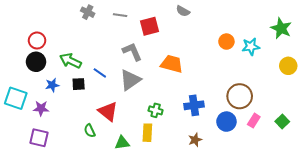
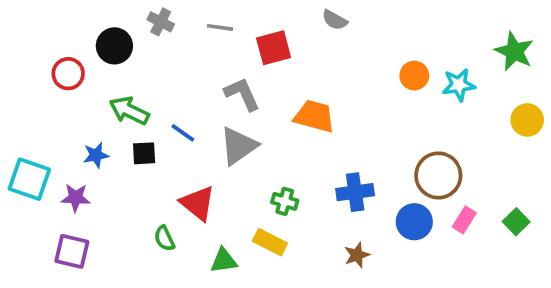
black circle: (36, 62) -> (114, 46), moved
yellow rectangle: (147, 133) -> (270, 242), turned -66

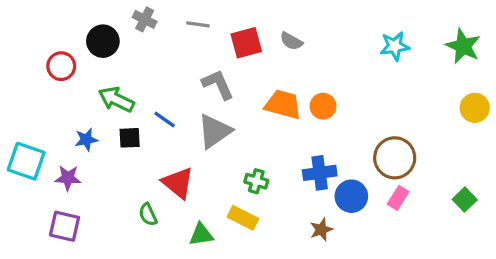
gray semicircle: (335, 20) -> (291, 41), moved
orange circle: (414, 76) -> (323, 106), moved
cyan star: (459, 85) -> (395, 46), moved
pink rectangle: (464, 220) -> (398, 198), moved
blue circle: (414, 222) -> (351, 196), moved

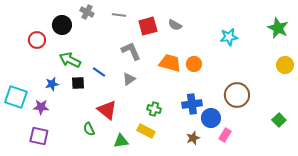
cyan star: (395, 46) -> (229, 37), moved
gray triangle: (215, 131) -> (129, 79), size x0.6
pink rectangle: (398, 198) -> (225, 135), moved

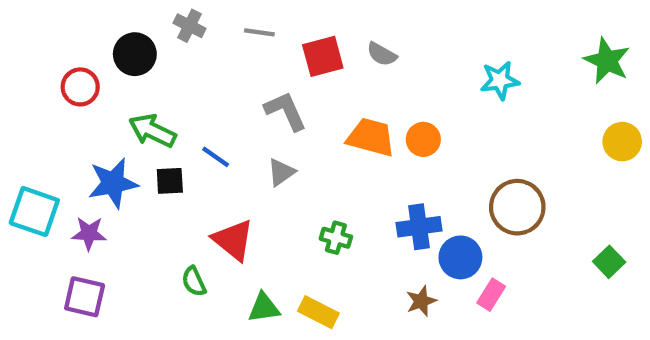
blue star: (52, 84) -> (113, 183), size x1.6
yellow rectangle: (146, 131) -> (318, 312), moved

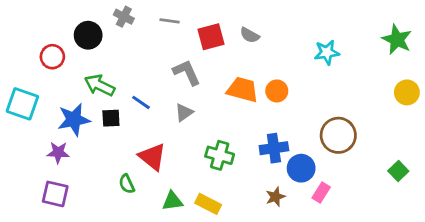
cyan square: (34, 212) -> (22, 104), moved
green cross: (336, 238) -> (220, 155), size x1.4

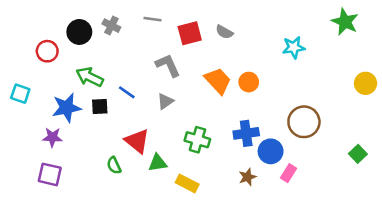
gray cross: (124, 17) -> (111, 26), moved
green star: (397, 40) -> (345, 22), moved
orange trapezoid: (242, 90) -> (218, 81), turned 32
cyan square: (22, 104) -> (20, 94), size x0.7
green triangle: (172, 201) -> (158, 163), moved

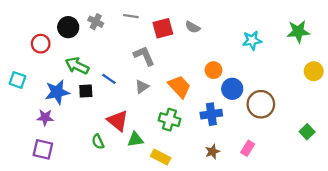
green star: (345, 22) -> (298, 32), moved, turned -30
orange trapezoid: (218, 81) -> (179, 87), moved
blue circle: (271, 151) -> (232, 89), moved

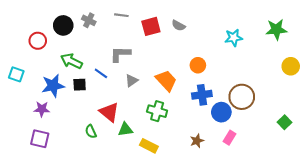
gray L-shape: (144, 56) -> (120, 54), moved, turned -65
blue circle: (232, 89) -> (221, 112), moved
blue cross: (211, 114) -> (202, 95), moved

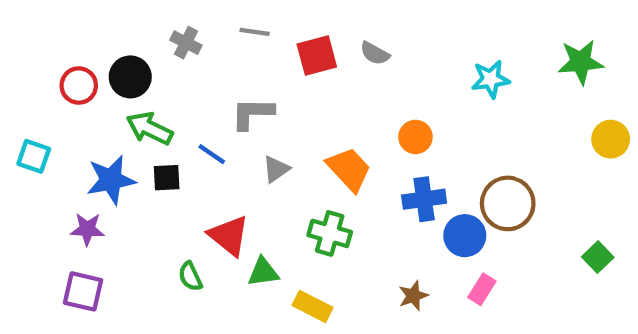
black circle: (63, 25) -> (130, 77), moved

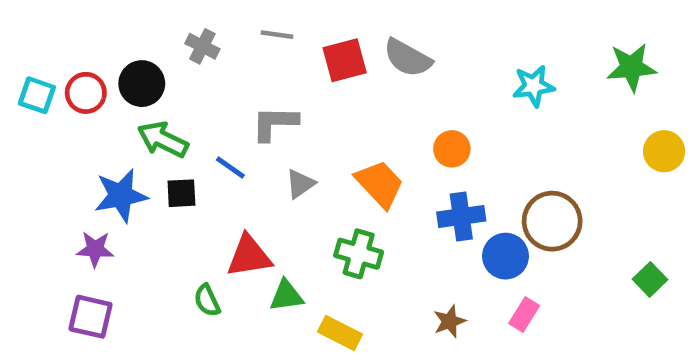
gray semicircle: (375, 53) -> (408, 58), size x1.5
cyan square: (34, 156) -> (37, 95), moved
red triangle: (229, 236) -> (249, 256), turned -48

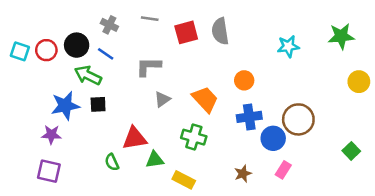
gray semicircle: (408, 58) -> (220, 31), turned 52
blue line: (230, 168) -> (106, 54), moved

